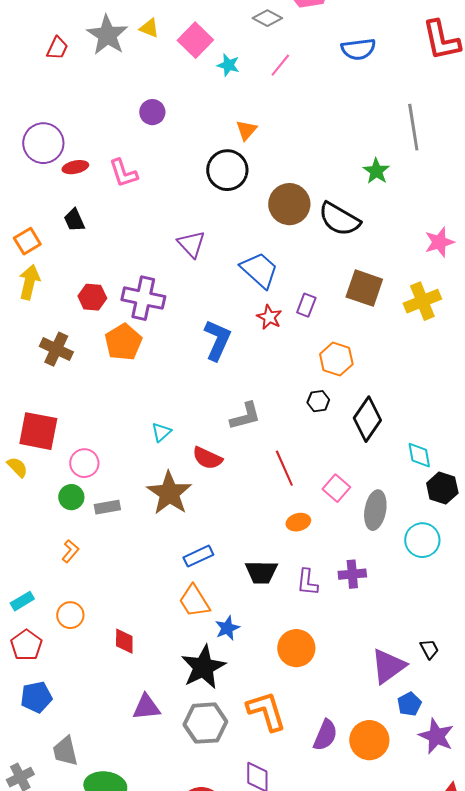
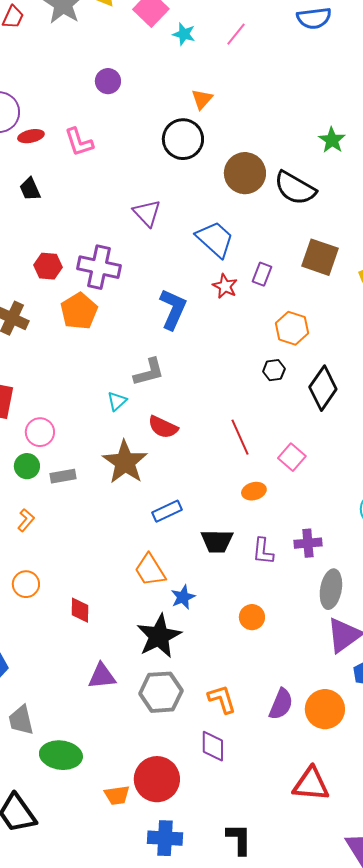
gray L-shape: (245, 416) -> (149, 372), moved
gray ellipse: (375, 510) -> (331, 589), moved
blue rectangle: (198, 556) -> (167, 511), moved
orange circle: (296, 648) -> (252, 617), size x0.7
orange L-shape: (266, 711) -> (222, 699), moved, size x0.7

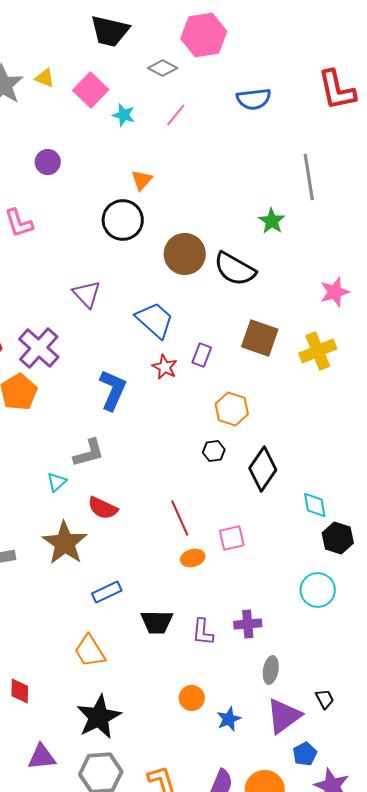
purple cross: (99, 267) -> (39, 348), turned 30
pink square: (292, 457) -> (232, 538), turned 36
orange ellipse: (254, 491) -> (193, 558), moved
gray ellipse: (331, 589) -> (271, 670), size x0.7
blue star: (183, 597) -> (229, 719), moved

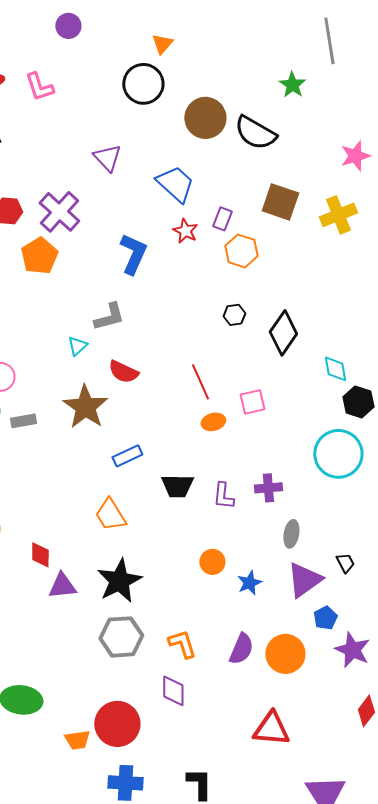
orange hexagon: (232, 409) -> (241, 251), moved
cyan circle: (318, 590) -> (338, 454), size x1.4
purple triangle: (42, 757) -> (62, 586), moved

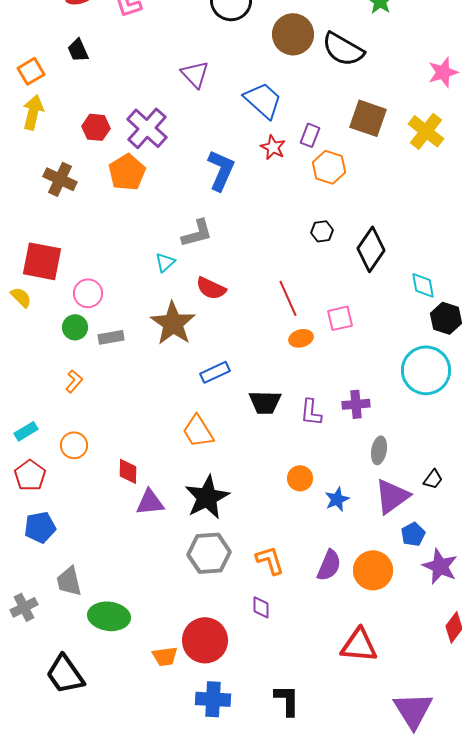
yellow cross: (338, 215) -> (426, 131), turned -30
black trapezoid: (345, 563) -> (433, 479), turned 65
purple diamond: (173, 691) -> (261, 607), size x0.7

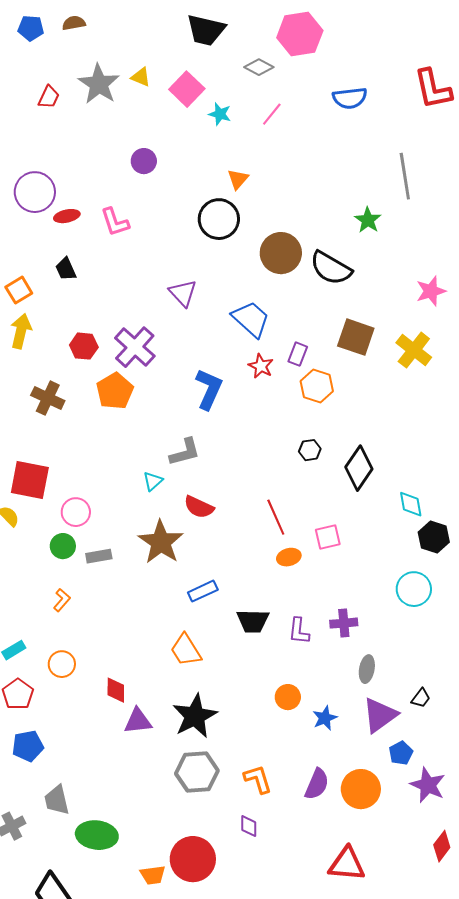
cyan circle: (426, 370) -> (414, 589), size x0.7

